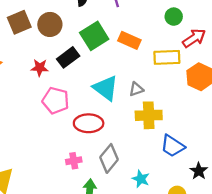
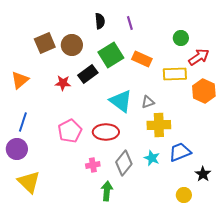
pink pentagon: (56, 101) -> (70, 131), moved, turned 30
blue trapezoid: (173, 146) -> (180, 152), turned 125
cyan star: (141, 179) -> (152, 158), moved

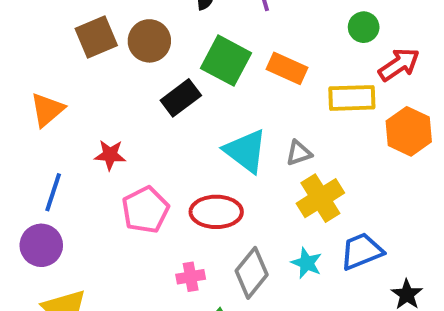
green square: (111, 55) -> (226, 61), turned -30
red star: (63, 83) -> (110, 155), moved
yellow cross: (159, 125) -> (320, 198), turned -30

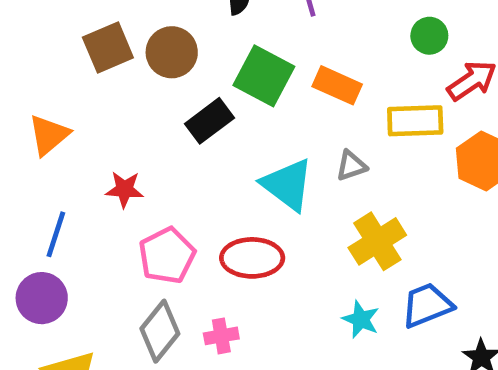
gray triangle: (299, 153) -> (351, 166), moved
gray diamond: (252, 273) -> (160, 331), moved

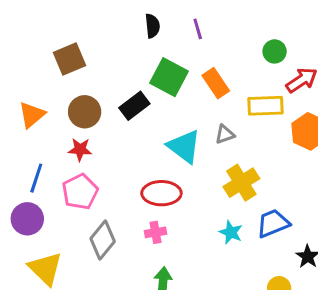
brown circle: (172, 52) -> (85, 112), moved
orange rectangle: (337, 85) -> (216, 83), turned 32
pink pentagon: (167, 256) -> (80, 192), moved
pink cross: (221, 336) -> (155, 232), moved

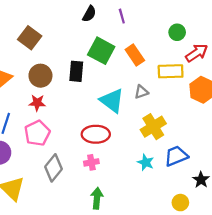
black semicircle: (152, 26) -> (89, 14), turned 35
brown square: (70, 59) -> (30, 38), turned -30
black rectangle: (134, 106) -> (76, 71), turned -48

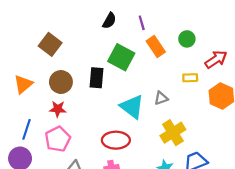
green circle: (177, 32) -> (187, 39), moved
orange rectangle: (135, 55) -> (156, 46), moved
yellow rectangle: (171, 71) -> (190, 78), size x0.6

